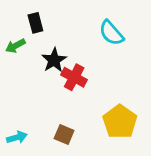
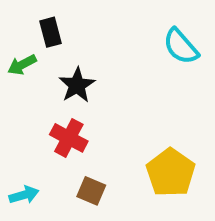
cyan semicircle: (111, 33) -> (181, 46), moved
red cross: (74, 77) -> (69, 138), moved

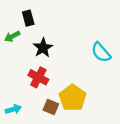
cyan semicircle: (181, 46) -> (101, 52), moved
yellow pentagon: (171, 173) -> (73, 98), moved

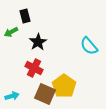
brown square: (51, 107) -> (45, 94), size x1.5

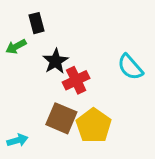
red cross: (34, 68) -> (76, 80), moved, turned 36
brown square: (45, 94) -> (61, 118), moved

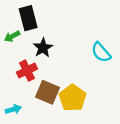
black rectangle: (36, 23) -> (28, 18), size x1.5
red cross: (76, 80) -> (27, 71), moved

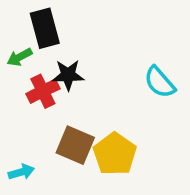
black star: (43, 48) -> (68, 75), turned 30
red cross: (27, 71) -> (43, 91), moved

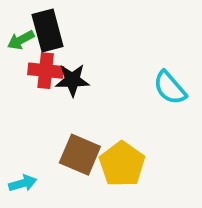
green arrow: (20, 57) -> (21, 40), moved
red cross: (43, 91) -> (46, 71), moved, turned 32

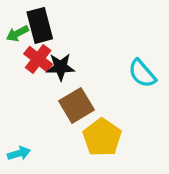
red cross: (46, 71) -> (38, 59), turned 32
brown square: (80, 155) -> (77, 105), moved, turned 36

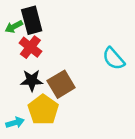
black star: (61, 67) -> (32, 80), moved
yellow pentagon: (102, 137) -> (43, 110), moved

